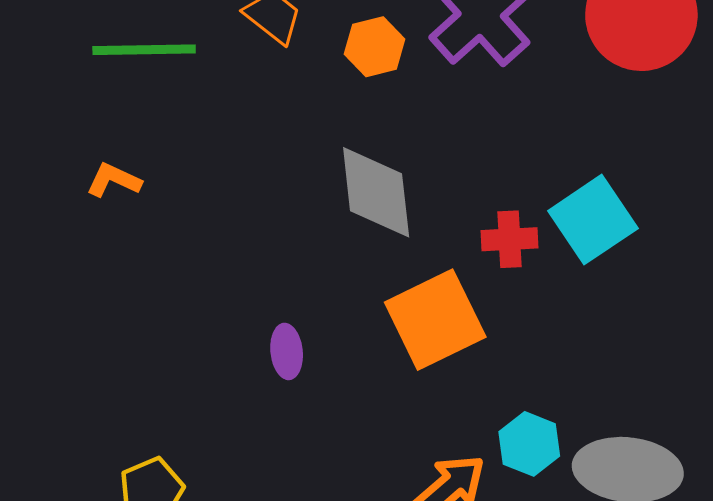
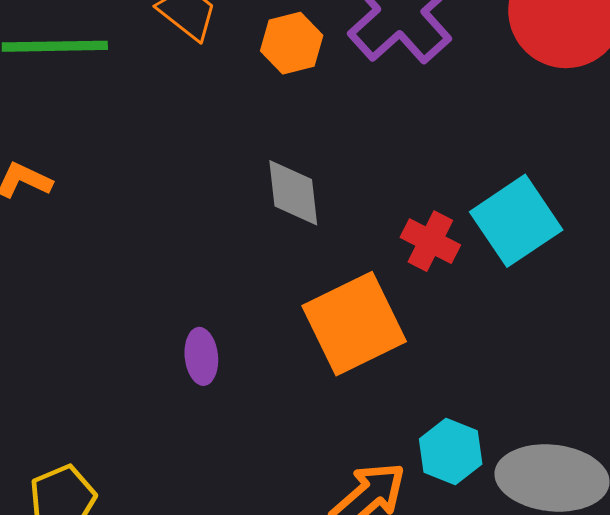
gray diamond: (376, 192) -> (293, 193), size x0.7
red cross: (510, 239) -> (430, 241), turned 30

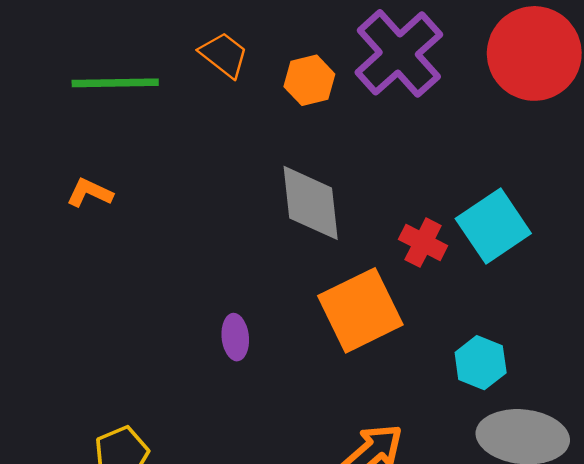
gray diamond: (293, 193) -> (311, 203), size x1.4
cyan hexagon: (451, 451) -> (481, 363), moved

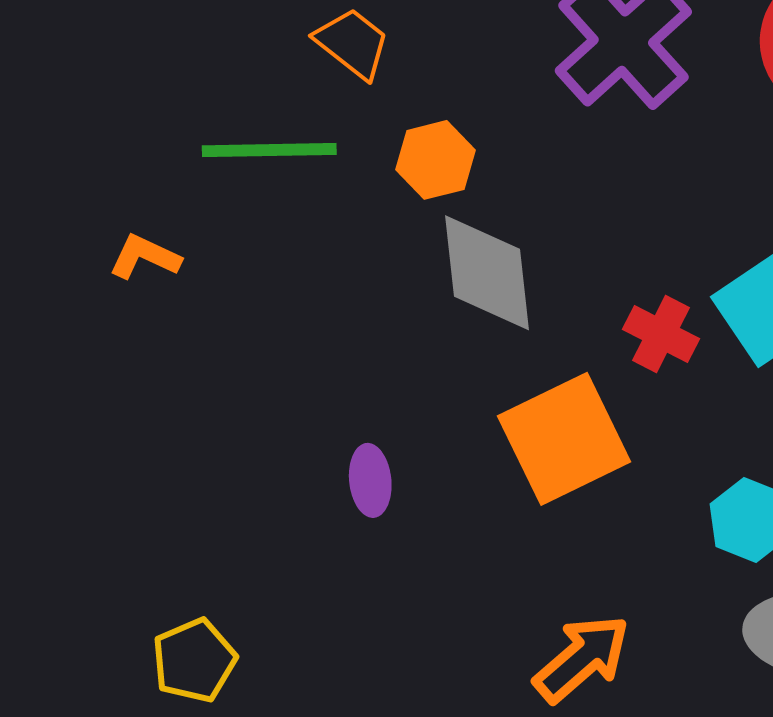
orange hexagon: (309, 80) -> (436, 160), moved
green line: (115, 83) -> (269, 150), moved

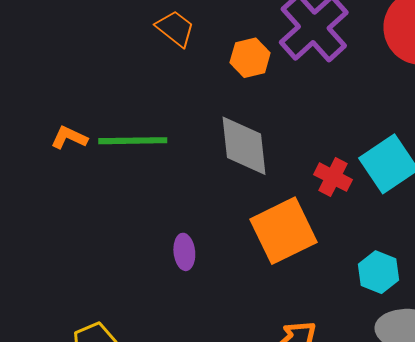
green line: (269, 150) -> (133, 141), moved
orange hexagon: (436, 160) -> (250, 58), moved

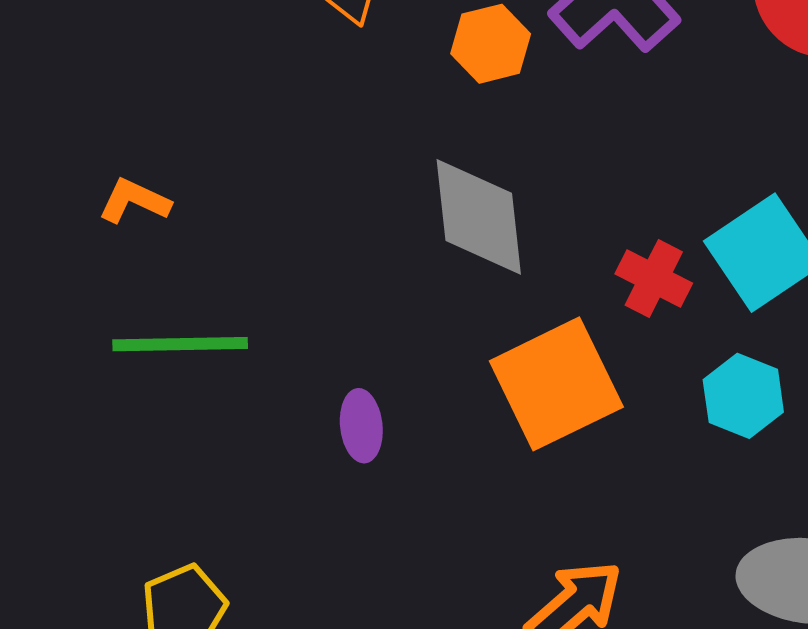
green line: (133, 141) -> (180, 344), moved
cyan hexagon: (378, 272) -> (743, 396), moved

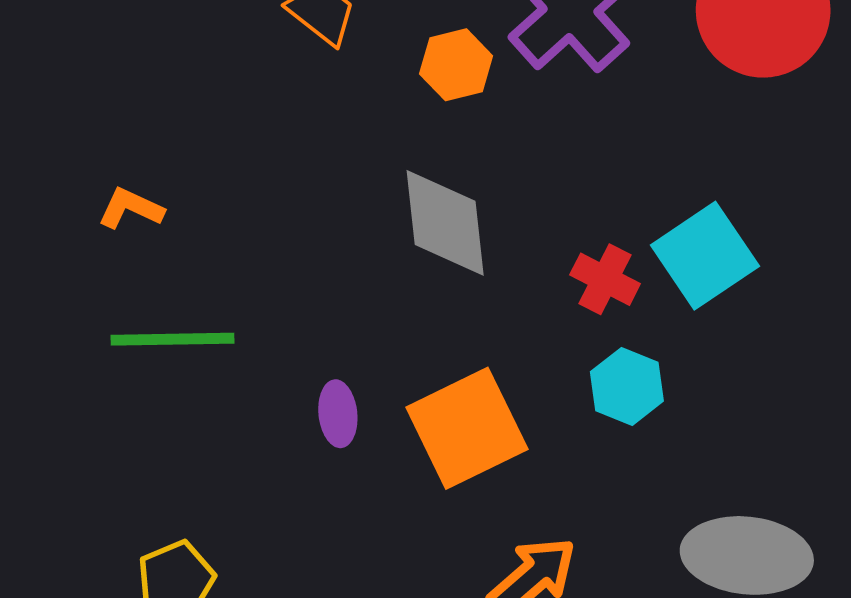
orange square: (556, 384) -> (467, 428), moved
cyan hexagon: (743, 396) -> (627, 386), moved

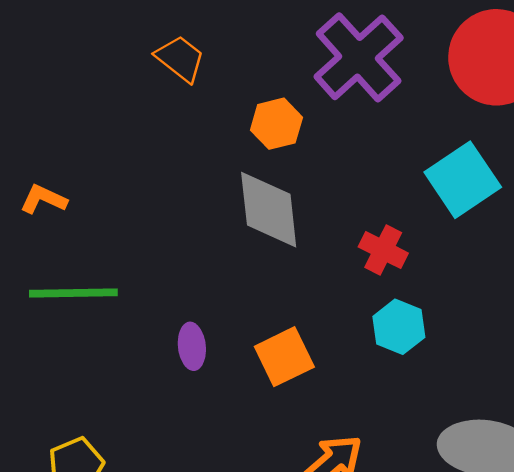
orange hexagon: (456, 65) -> (276, 124), moved
cyan square: (705, 256) -> (463, 180), moved
orange square: (467, 428) -> (284, 357), size x0.7

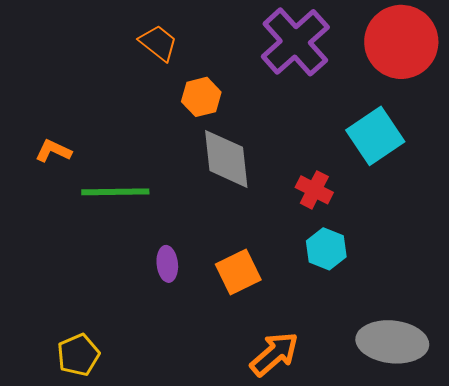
orange hexagon: (276, 124) -> (201, 97), moved
green line: (73, 293) -> (115, 192), moved

